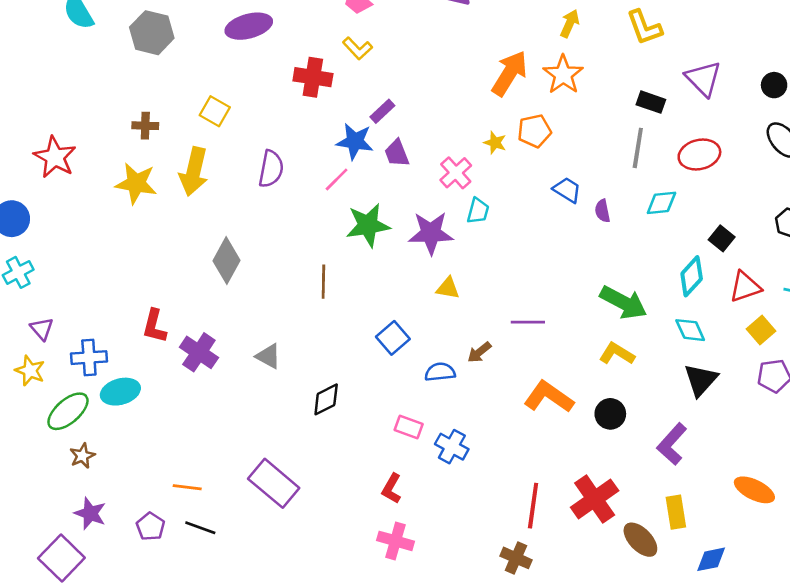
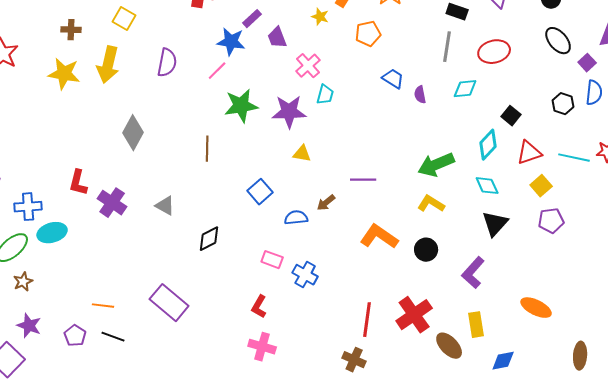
yellow star: (495, 143) -> (320, 17), moved
purple trapezoid: (397, 153) -> (277, 38), moved
green arrow: (623, 303) -> (436, 165), turned 129

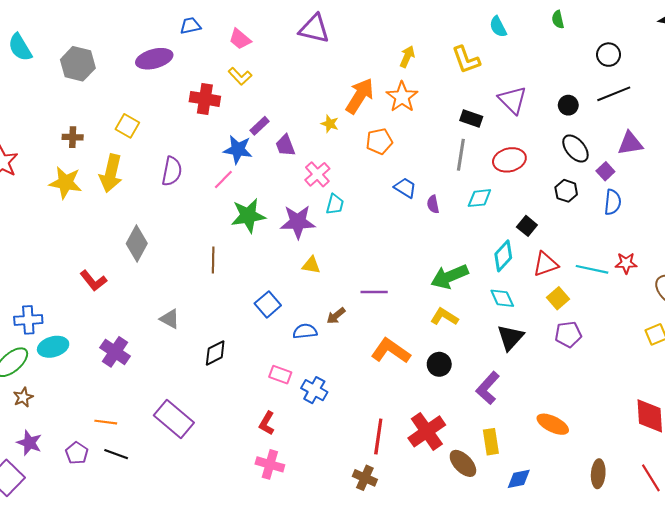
black hexagon: (563, 104) -> (566, 191), moved
red L-shape: (78, 183) -> (93, 281), moved, turned -52
purple cross: (112, 203) -> (115, 352), moved

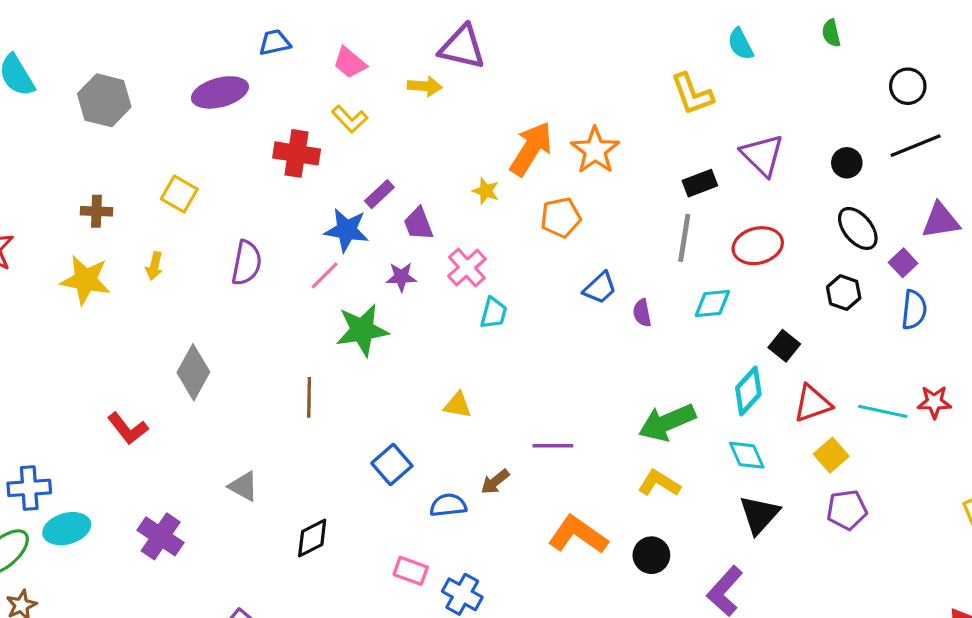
yellow arrow: (407, 57) -> (425, 86), moved, turned 70
black rectangle: (471, 119) -> (700, 183), turned -40
yellow arrow: (111, 173) -> (154, 266), size x0.5
blue trapezoid: (405, 188) -> (600, 288), turned 105
purple star: (298, 222) -> (401, 277), moved, size x0.6

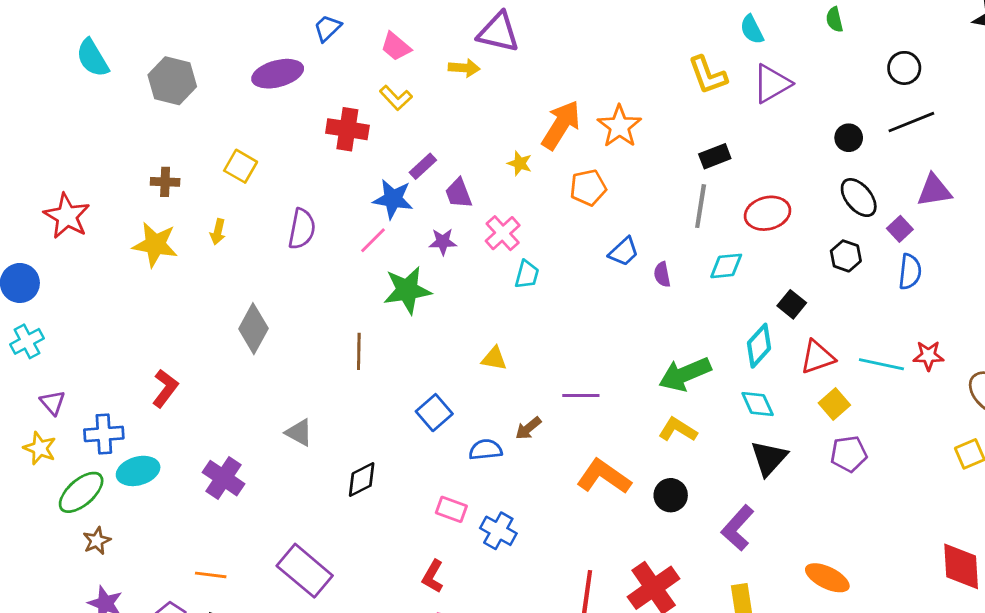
blue trapezoid: (275, 42) -> (327, 28), turned -32
purple triangle: (762, 155) -> (772, 84), moved, turned 45
red L-shape: (128, 429) -> (165, 388), moved, turned -105

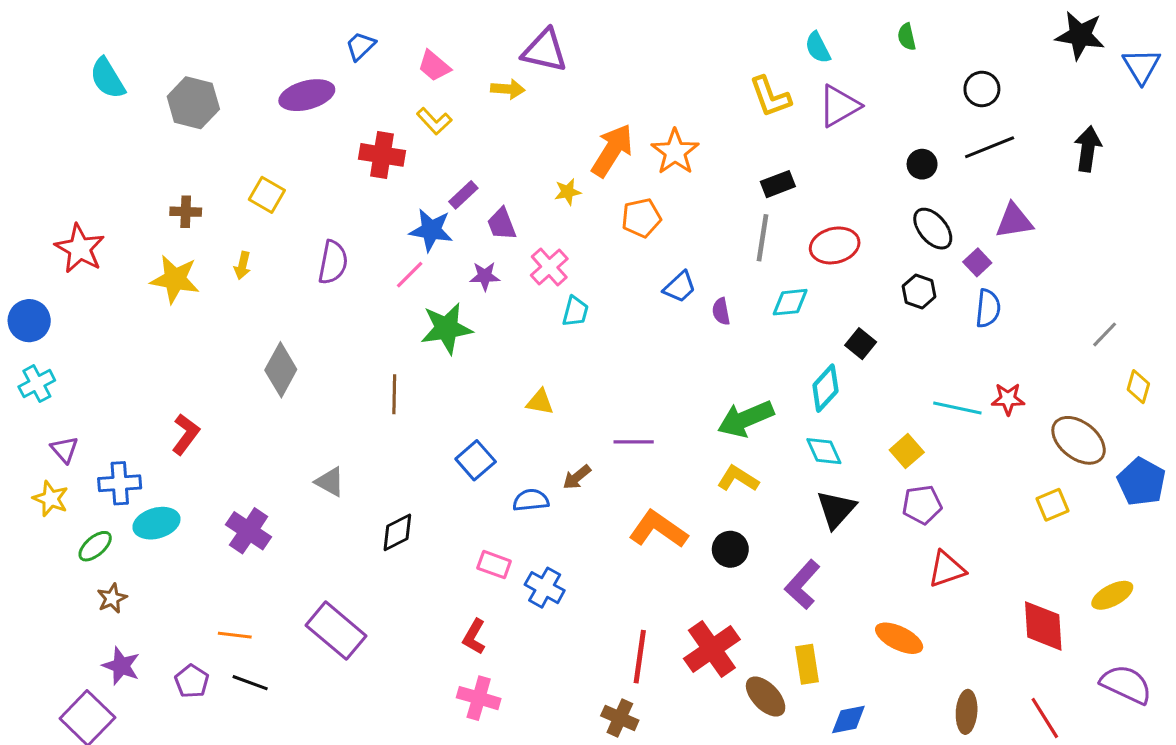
yellow star: (520, 163) -> (568, 192), turned -30
red triangle: (817, 357) -> (947, 569), moved
green ellipse: (81, 492) -> (95, 546), size x0.7

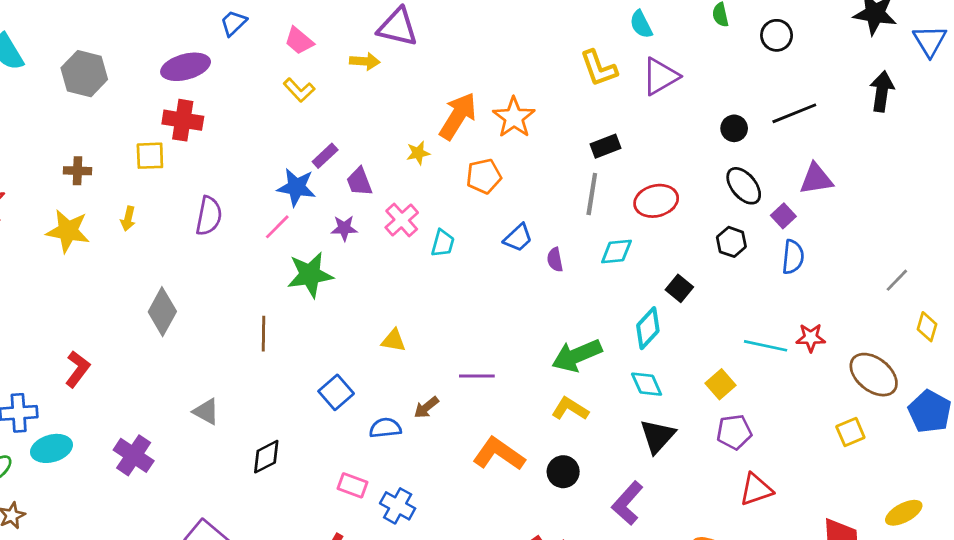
black circle: (982, 89) -> (777, 35), moved
black arrow: (1088, 149) -> (882, 91), moved
red cross: (382, 155) -> (183, 120), moved
yellow square: (267, 195) -> (150, 156), turned -32
cyan trapezoid: (575, 311) -> (443, 243), moved

